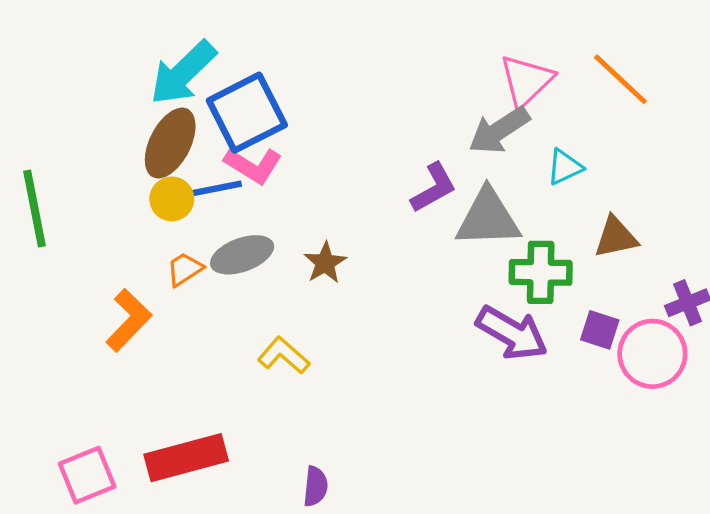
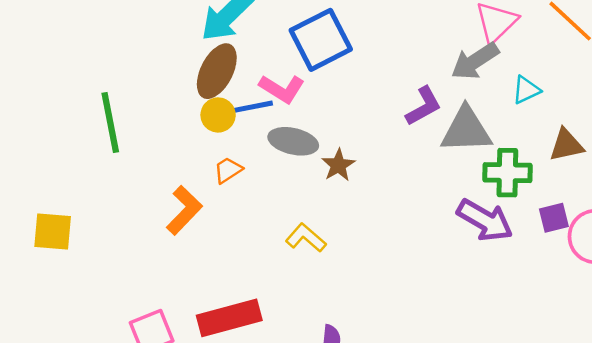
blue square: (247, 113) -> (321, 40), moved
gray ellipse: (242, 255) -> (293, 141), moved, turned 33
purple square: (600, 330) -> (554, 218), turned -32

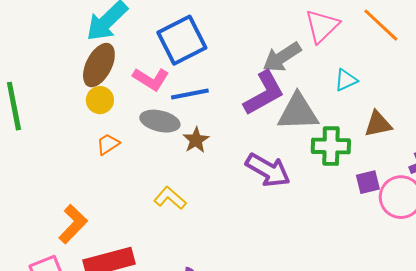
gray arrow: (475, 61) -> (282, 57), moved
purple L-shape: (424, 106) -> (264, 93), size x1.4
blue line: (249, 107) -> (190, 94), moved
orange L-shape: (184, 210) -> (73, 224), moved
purple arrow: (485, 220) -> (268, 170), moved

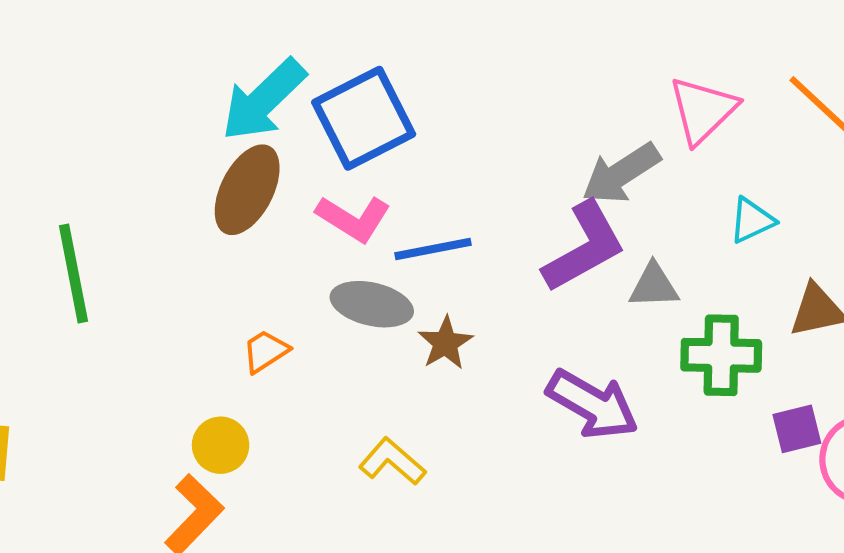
blue square: (182, 40) -> (364, 118), moved
yellow circle: (100, 100) -> (221, 445), moved
gray triangle: (298, 112) -> (654, 286), size x0.6

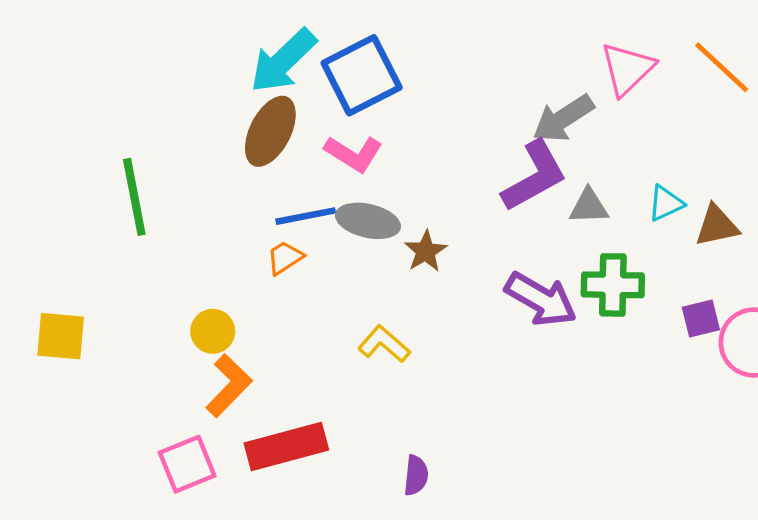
cyan triangle: (752, 220) -> (666, 203), moved
blue line: (433, 249) -> (306, 216), moved
green cross: (721, 355) -> (613, 285), moved
yellow circle: (221, 445) -> (213, 331), moved

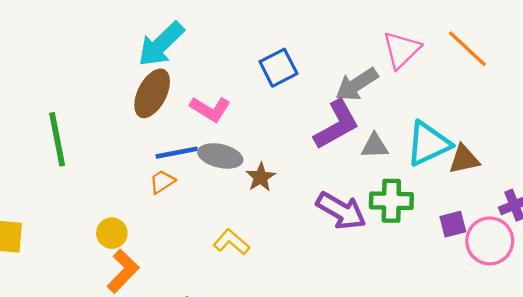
blue square: (362, 75) -> (278, 68), moved, size x0.7
cyan triangle: (666, 203) -> (428, 144), size x1.8

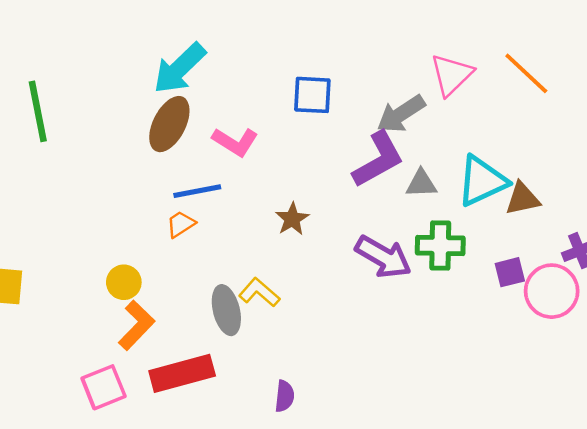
blue square: (278, 68) -> (312, 95), turned 30
green line: (57, 139) -> (38, 111), moved
gray ellipse: (220, 156) -> (226, 310), moved, turned 63

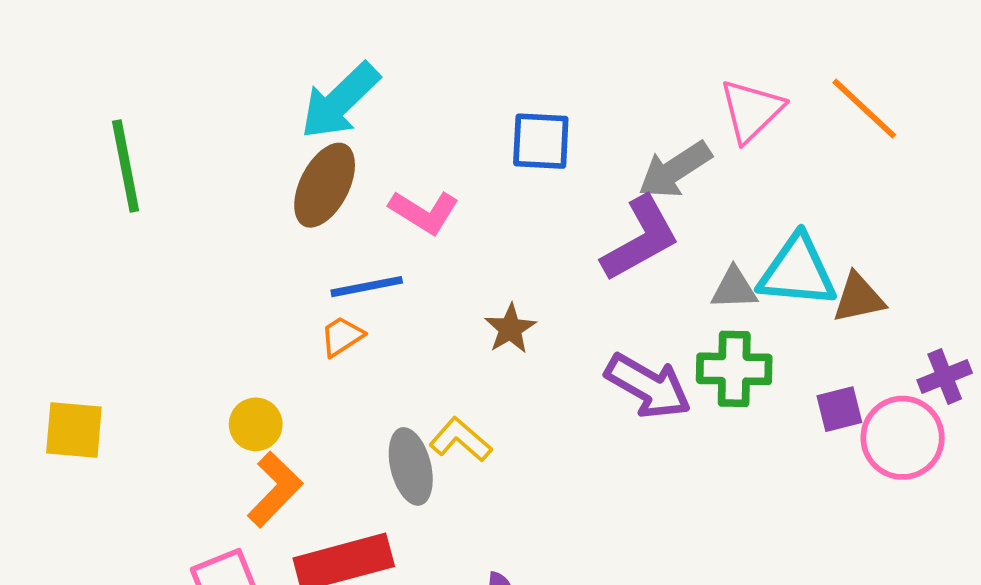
cyan triangle: (482, 181) -> (797, 271), turned 30
gray triangle: (421, 184) -> (734, 288), moved

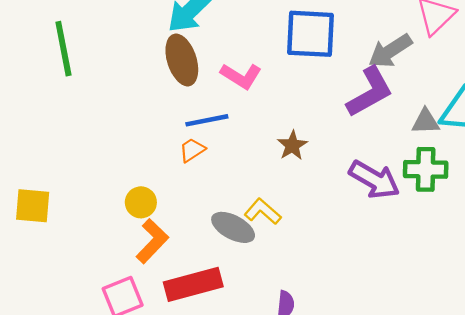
blue square: (541, 141) -> (311, 34), size x1.4
brown ellipse: (325, 185) -> (182, 60), turned -45
gray ellipse: (411, 466) -> (233, 227), turned -48

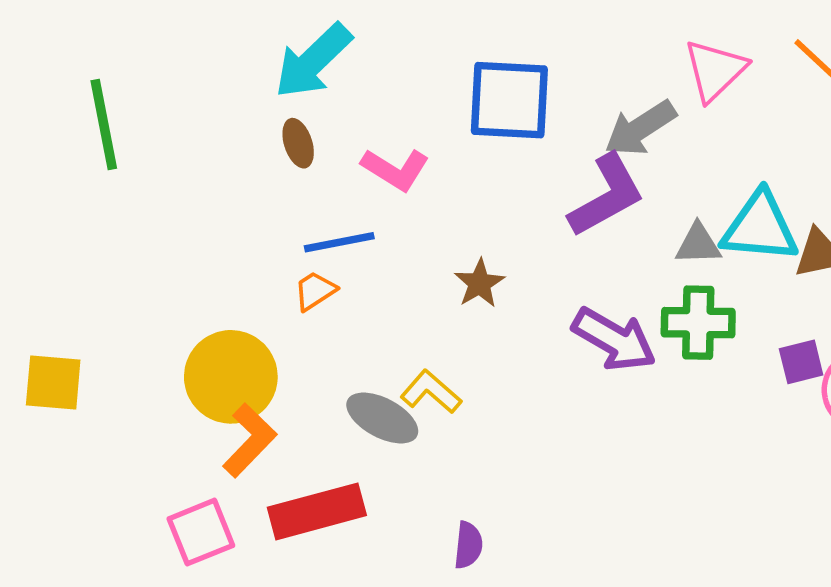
brown ellipse: (182, 60) -> (298, 143), size x0.6
yellow circle: (141, 202) -> (231, 377), size x1.8

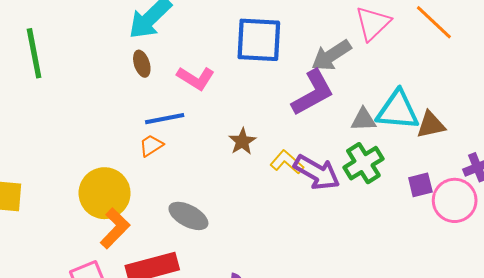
green cross: (698, 323) -> (363, 163), turned -33
yellow L-shape: (431, 392) -> (287, 162), moved

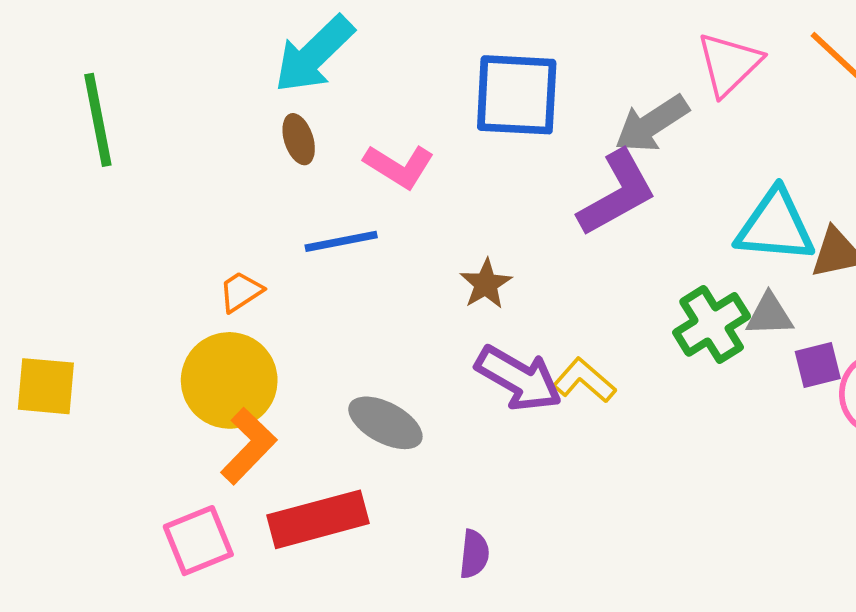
gray triangle: (363, 120) -> (769, 315), moved
orange trapezoid: (151, 146) -> (241, 292), moved
yellow L-shape: (287, 162) -> (584, 380), moved
purple arrow: (317, 172) -> (519, 378), moved

